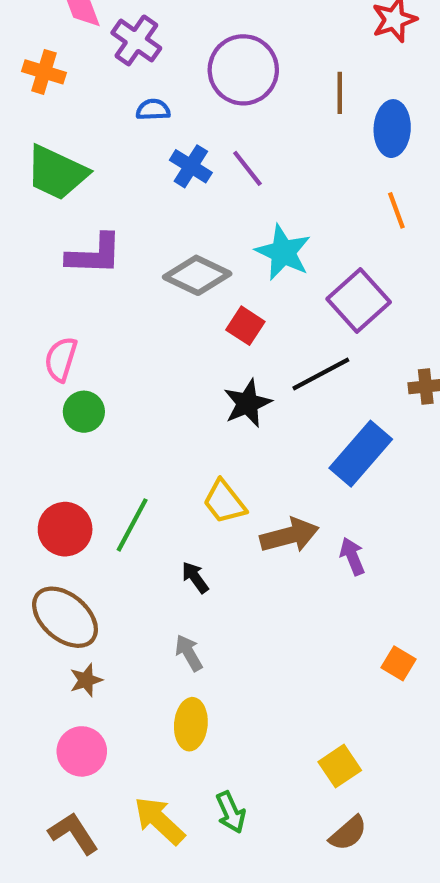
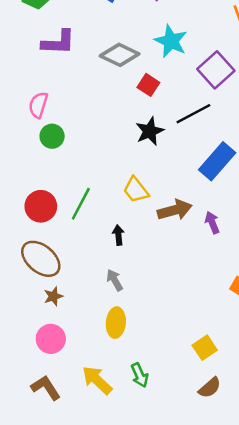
black arrow: (195, 577) -> (118, 235), turned 30

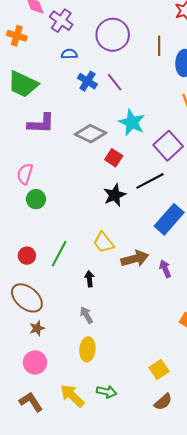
red circle: (41, 206) -> (27, 256), size x0.7
green arrow: (140, 375) -> (107, 392), turned -54

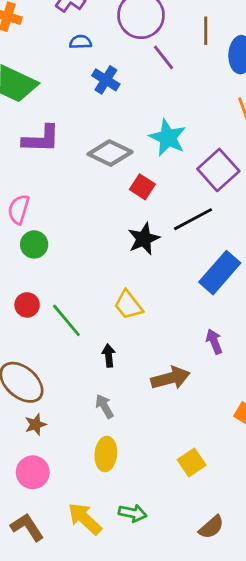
purple line: (115, 82) -> (164, 57), moved
green line: (59, 254) -> (66, 320), turned -68
red circle: (27, 256) -> (27, 305), moved
brown arrow: (135, 259) -> (171, 378), moved
yellow square: (159, 370) -> (192, 462), moved

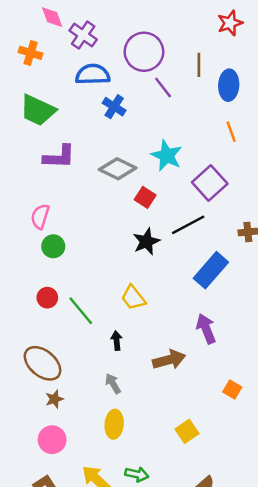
blue semicircle: (81, 42) -> (93, 74), size x1.8
purple arrow: (214, 342) -> (206, 329), size x1.4

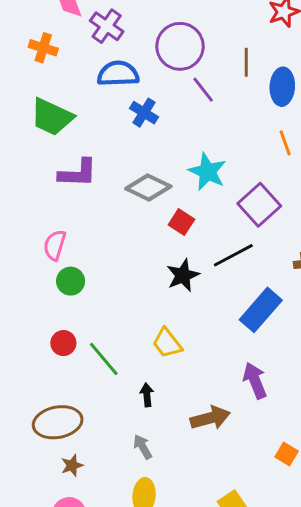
brown ellipse: (43, 363) -> (58, 422), turned -51

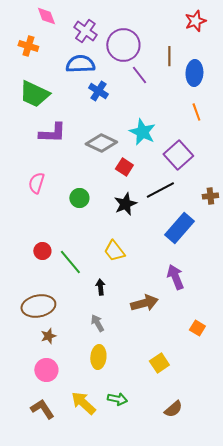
purple cross: (107, 26) -> (85, 31), moved
green circle: (71, 281) -> (79, 198), moved

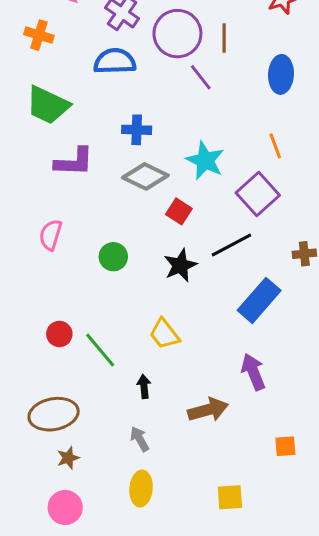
brown line: (169, 56) -> (224, 38), moved
blue cross: (98, 91) -> (137, 130), moved, turned -30
orange line: (196, 112) -> (275, 146), moved
orange square: (197, 328) -> (285, 446), turned -35
yellow square: (159, 363) -> (230, 497), turned 30

